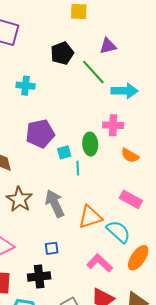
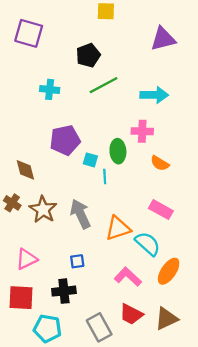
purple triangle: (108, 46) -> (163, 39), moved, size x1.4
green line: (93, 72) -> (104, 85), moved, turned -76
cyan square: (64, 152) -> (90, 160), turned 32

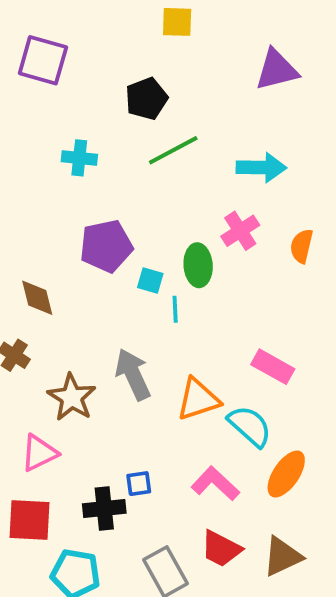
pink cross: (142, 131) -> (240, 231), turned -35
orange semicircle: (160, 163) -> (302, 246), moved, turned 72
brown star: (43, 210) -> (72, 397), moved
blue square: (77, 261) -> (139, 484), moved

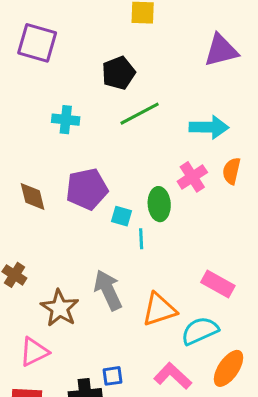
orange semicircle: (302, 246) -> (232, 171), moved
brown diamond: (37, 298) -> (33, 197), moved
cyan semicircle: (250, 426) -> (200, 331), turned -66

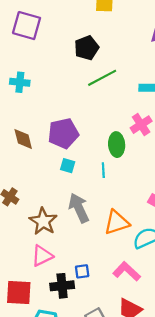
cyan cross: (66, 120) -> (20, 82), moved
cyan square: (121, 216) -> (68, 166), moved
pink triangle: (34, 352) -> (42, 256), moved

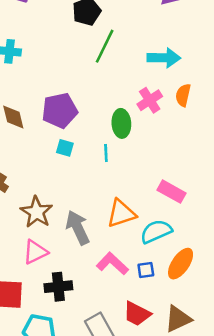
green line: (102, 78) -> (105, 46), turned -36
gray arrow: (79, 208) -> (78, 228), moved
blue square: (82, 271) -> (146, 270), moved
pink L-shape: (127, 271) -> (112, 264), moved

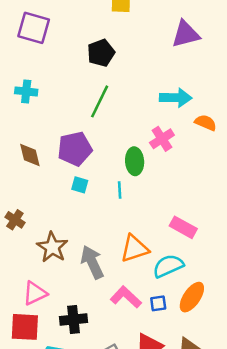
green line: (105, 46) -> (100, 101), moved
orange semicircle: (183, 95) -> (206, 123), moved, turned 100
pink triangle: (35, 252) -> (35, 293), moved

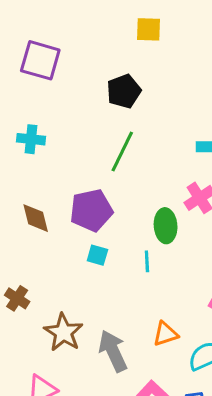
orange triangle: (135, 248) -> (166, 334), size x0.7

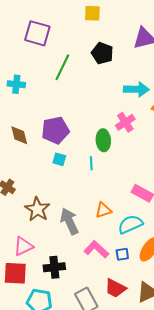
purple square: (40, 60) -> (37, 33), moved
black pentagon: (124, 91) -> (102, 53), moved, turned -30
green line: (122, 152) -> (62, 67), moved

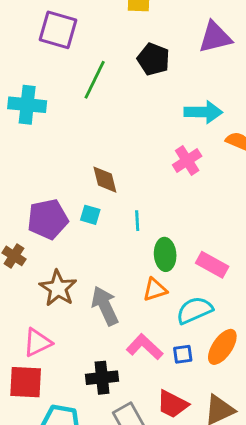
cyan cross: (16, 84) -> (27, 105), size x1.4
purple pentagon: (55, 130) -> (48, 219), moved
brown diamond: (19, 135) -> (105, 180), moved
green ellipse: (103, 140) -> (165, 254), moved
black cross: (54, 267) -> (102, 378), moved

